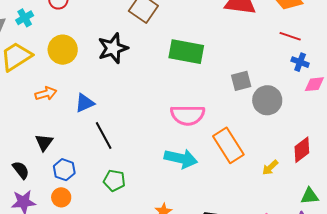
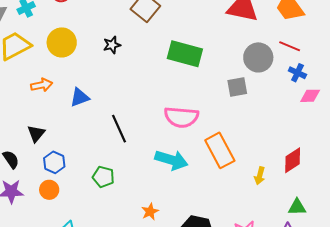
black star: (113, 48) -> (112, 45), size x0.6
gray circle: (267, 100) -> (258, 57), moved
black line: (104, 136) -> (119, 129), moved
yellow arrow: (270, 168) -> (260, 176), turned -36

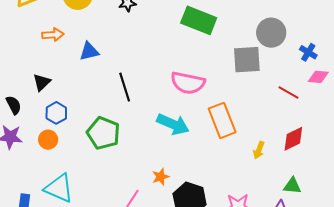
red line: (290, 46) -> (288, 92), moved
gray square: (237, 87) -> (247, 60), size x1.4
green pentagon: (103, 177) -> (103, 133), size x1.5
orange star: (150, 212) -> (161, 177), moved

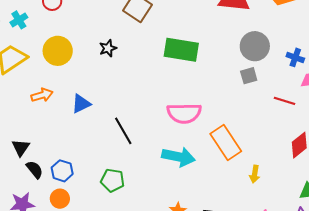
gray square: (247, 60) -> (249, 76), moved, size x0.6
black triangle: (42, 82) -> (21, 148), moved
black semicircle: (14, 105) -> (35, 169), moved
green pentagon: (103, 133) -> (113, 180), size x0.7
yellow arrow: (259, 150) -> (255, 174), moved

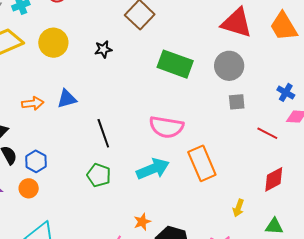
gray circle: (255, 46) -> (229, 66), moved
orange arrow: (42, 95) -> (33, 103), moved
cyan arrow: (178, 157) -> (153, 169), turned -44
yellow arrow: (255, 174) -> (238, 208), moved
green pentagon: (113, 180) -> (99, 175), moved

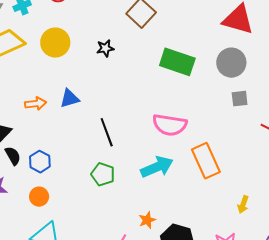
orange circle: (29, 188) -> (39, 197), moved

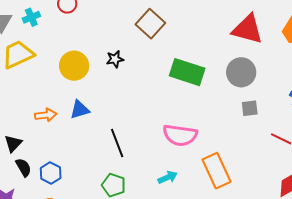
yellow circle: (55, 43) -> (74, 66), moved
cyan arrow: (157, 167) -> (168, 177), size x0.6

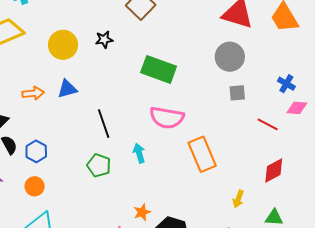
green rectangle: (187, 72) -> (159, 69), moved
cyan arrow: (168, 177) -> (139, 153), moved, turned -84

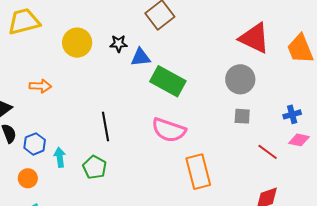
blue cross: (286, 84) -> (292, 114), turned 36
blue triangle: (67, 89) -> (141, 57), moved
cyan arrow: (139, 153) -> (60, 157), moved

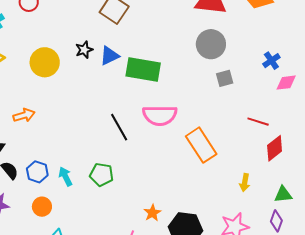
black line: (106, 127) -> (119, 127), moved
red line: (268, 152) -> (258, 122), moved

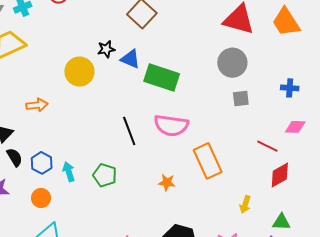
blue triangle: (109, 56) -> (130, 59), turned 40
blue cross: (271, 61) -> (290, 88), turned 30
yellow circle: (45, 62) -> (79, 72), moved
pink diamond: (286, 83) -> (295, 127), moved
orange star: (152, 213) -> (167, 182), moved, turned 30

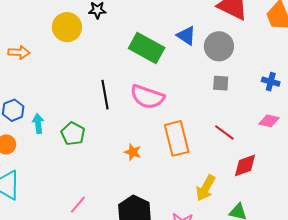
blue triangle: (130, 59) -> (186, 36), moved
red line: (267, 146) -> (224, 132), moved
yellow arrow: (245, 204) -> (206, 188), size x1.5

